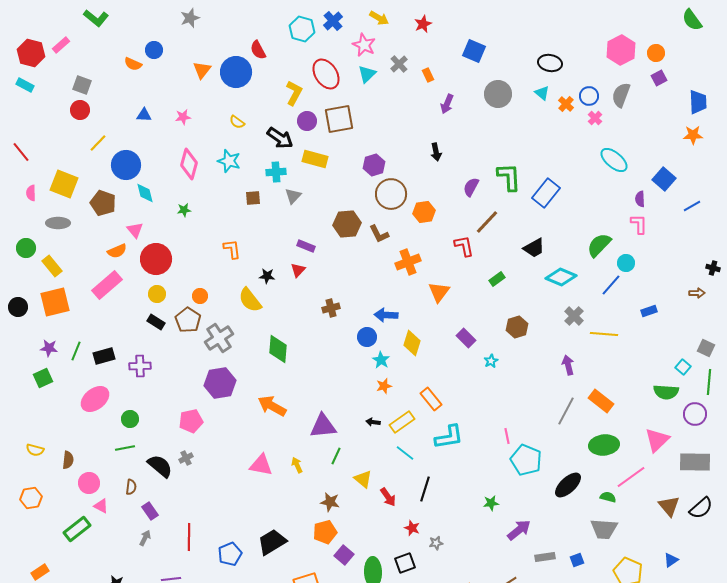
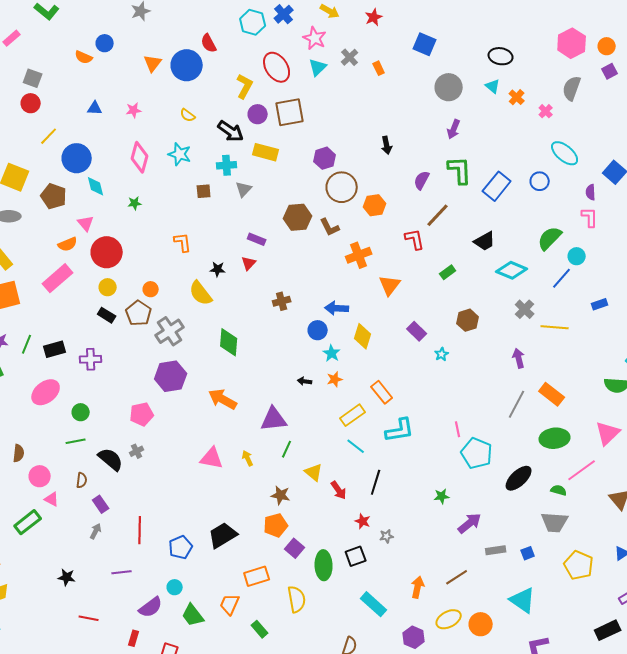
blue circle: (589, 96) -> (540, 181), moved
purple arrow: (447, 104) -> (454, 129), moved
black arrow: (373, 422) -> (305, 381), moved

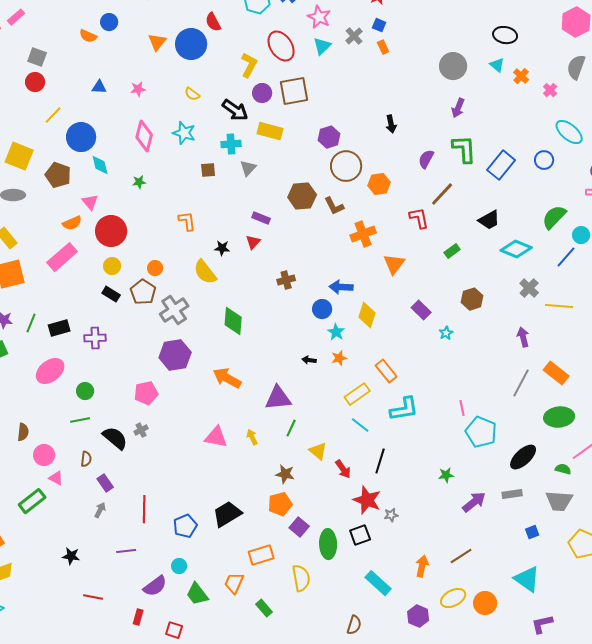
blue square: (425, 44) -> (379, 25), moved, size x0.6
red star: (363, 521) -> (367, 500), size x1.8
gray rectangle: (496, 550) -> (512, 494), moved

